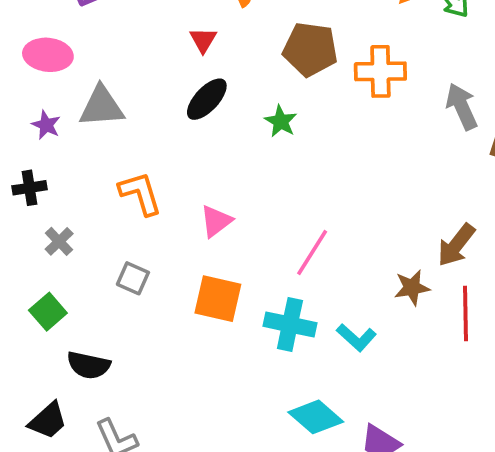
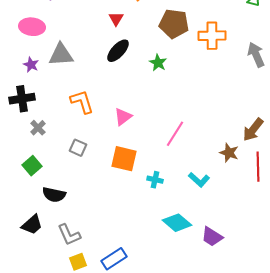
black cross: (29, 188) -> (22, 99), size x1.4
brown star: (412, 288) -> (229, 153), turned 30
cyan cross: (290, 325) -> (155, 180), moved, size x0.6

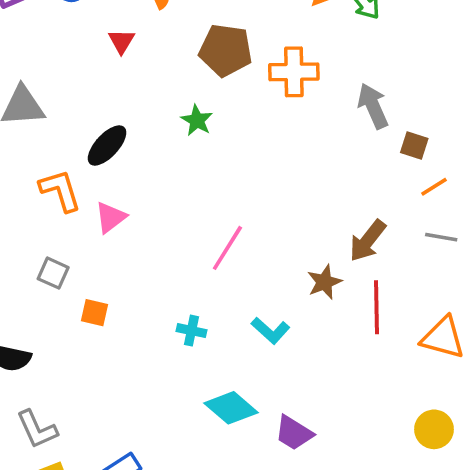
black ellipse: (118, 51) -> (107, 145), moved
pink triangle: (123, 117) -> (111, 217), moved
brown star: (229, 153) -> (324, 282), turned 30
orange square: (124, 159) -> (94, 313), moved, size x0.6

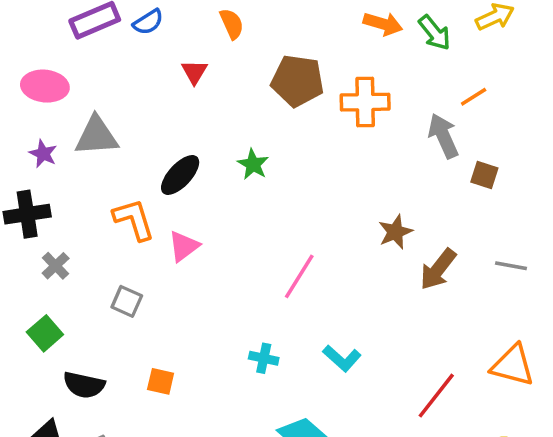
green star: (197, 120) -> (253, 164), moved
orange line: (434, 187) -> (474, 97), moved
brown star: (324, 282) -> (395, 232), moved
red line: (377, 307) -> (436, 396), moved, turned 39
orange square: (94, 313) -> (161, 381), moved

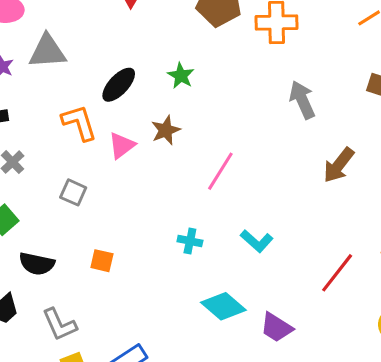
gray arrow: (443, 136) -> (302, 100), moved
brown star: (395, 232) -> (166, 130), moved

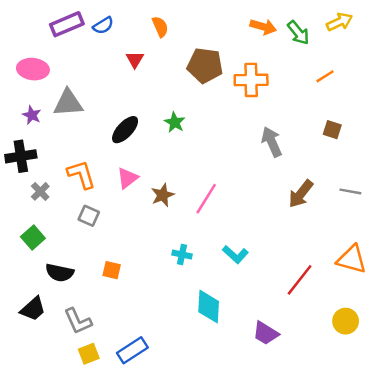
orange L-shape: (79, 123) -> (81, 174), moved
brown star: (166, 130) -> (163, 195), moved
cyan diamond: (223, 306) -> (209, 307), turned 52
purple trapezoid: (276, 327) -> (266, 333), moved

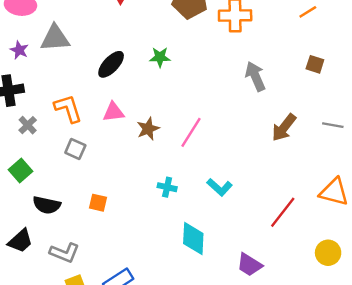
green star: (175, 122) -> (160, 57), turned -30
pink triangle: (127, 178) -> (113, 112), turned 30
gray L-shape: (78, 321) -> (65, 253), turned -44

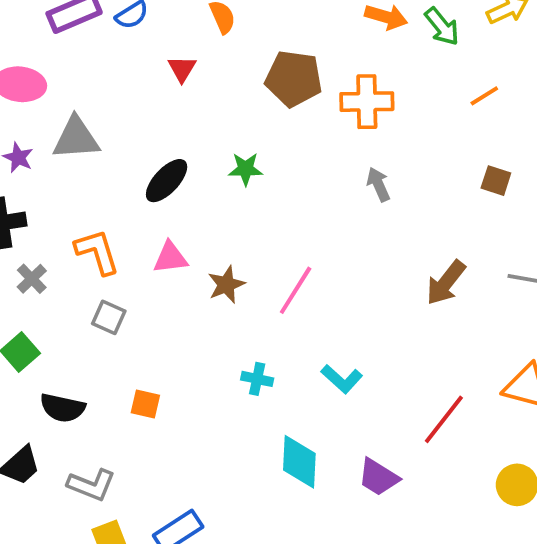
gray arrow: (255, 76) -> (378, 184), moved, size x0.7
purple trapezoid: (249, 265) -> (378, 477), moved

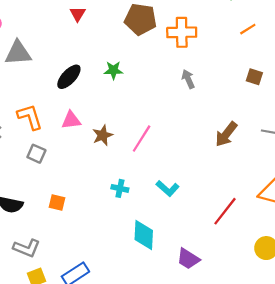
purple trapezoid: (378, 477) -> (188, 259), moved

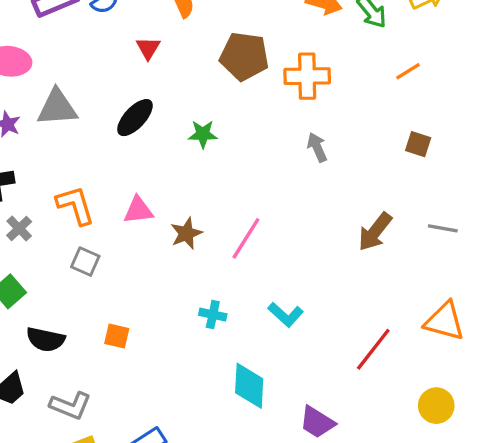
black ellipse: (69, 77) -> (135, 118), moved

